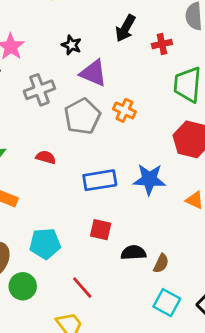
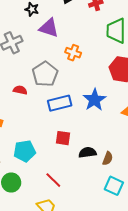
gray pentagon: (82, 116) -> (45, 74), moved
blue star: (149, 179) -> (94, 100), turned -30

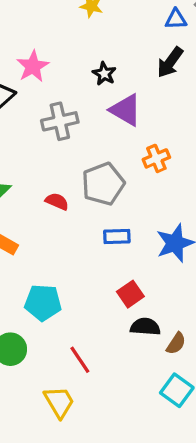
orange cross: (73, 53) -> (156, 158), turned 35
blue rectangle: (60, 103) -> (117, 236), size x0.7
red square: (63, 138) -> (130, 294), moved, turned 35

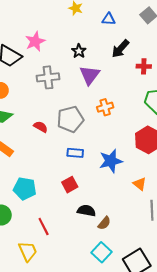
blue triangle: (176, 19) -> (109, 19), moved
purple triangle: (126, 110) -> (90, 75), turned 30
red square: (130, 294) -> (70, 185), moved

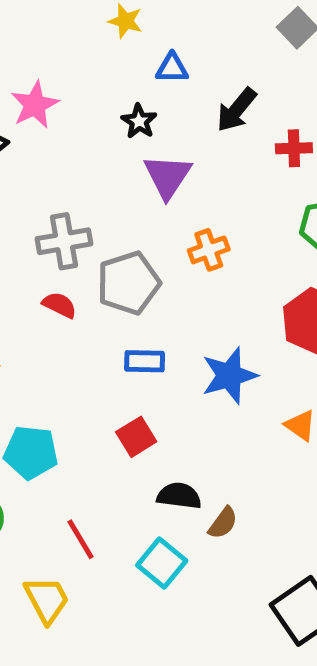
blue triangle: (109, 19) -> (172, 68), moved
gray cross: (48, 77) -> (64, 241), moved
cyan square: (101, 252) -> (162, 563), moved

